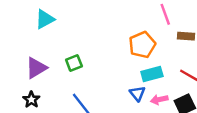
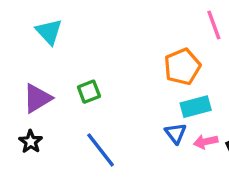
cyan triangle: (45, 19) -> (49, 32), turned -45

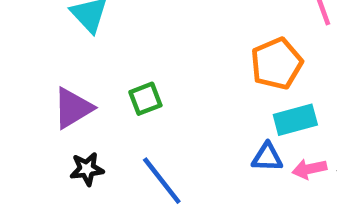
blue triangle: (176, 133) -> (267, 157), turned -50
black star: (31, 142) -> (87, 169), moved, turned 30

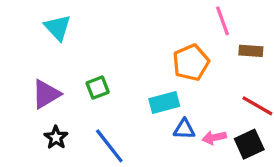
cyan rectangle: (295, 120) -> (164, 103), moved
black star: (87, 169) -> (56, 137), turned -30

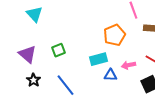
purple triangle: (46, 94) -> (27, 54), turned -48
pink arrow: (214, 137) -> (128, 65), moved

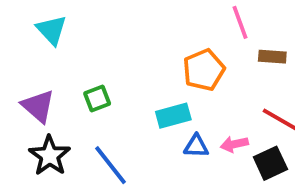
pink arrow: (128, 65) -> (234, 144), moved
black star: (33, 80) -> (50, 156), size x1.5

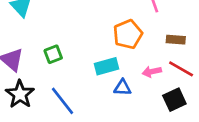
brown rectangle: (272, 57) -> (176, 40), moved
pink arrow: (234, 144) -> (152, 72), moved

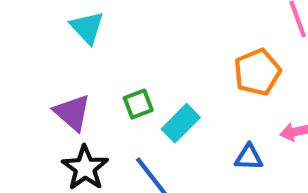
cyan rectangle: (106, 66) -> (181, 123), moved, turned -30

